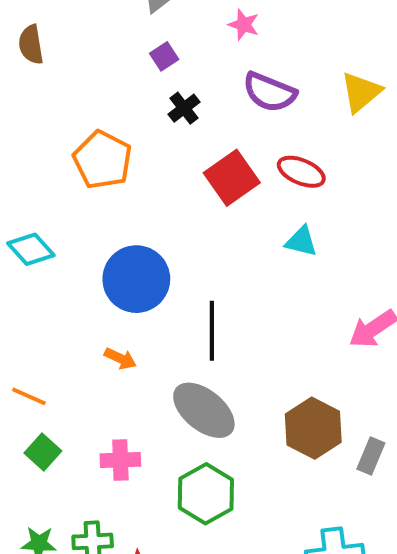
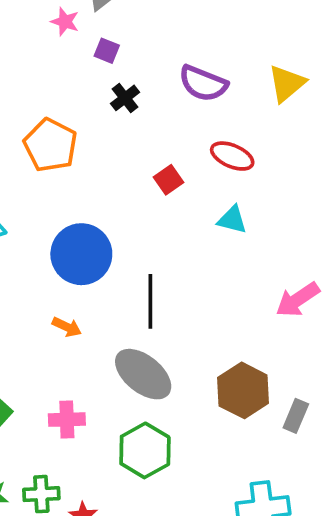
pink star: (244, 25) -> (65, 22), moved
purple square: (164, 56) -> (107, 51), turned -35
red square: (232, 178) -> (169, 180), moved, size x0.6

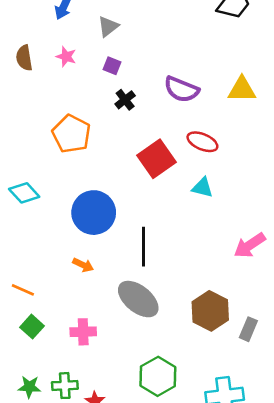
pink star: (65, 22) -> (66, 57), moved
yellow triangle: (287, 83) -> (242, 89), turned 40
red square: (169, 180) -> (157, 159), size x1.8
green hexagon: (145, 450) -> (158, 376), moved

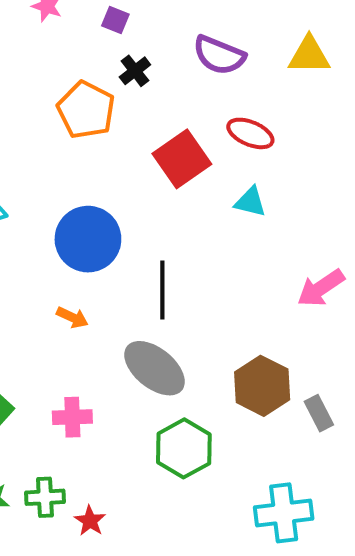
orange pentagon: (71, 134) -> (86, 110), moved
gray rectangle: (248, 329) -> (319, 413), turned -50
green hexagon: (158, 376) -> (184, 448), moved

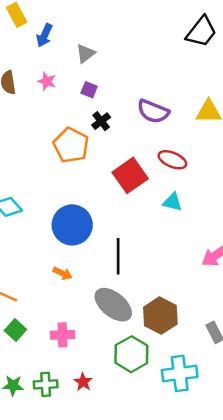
brown hexagon: (262, 386) -> (160, 316), moved
cyan cross: (284, 513) -> (180, 373), moved
red star: (90, 521) -> (83, 382), moved

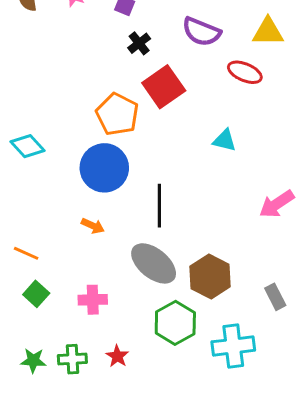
orange pentagon: (71, 145) -> (117, 114), moved
red ellipse: (172, 160) -> (245, 72), moved
red square: (130, 175) -> (164, 87), moved

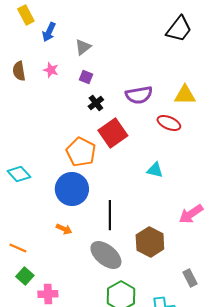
purple semicircle: (201, 32) -> (139, 95), turned -32
brown hexagon: (210, 277) -> (150, 242), moved
pink cross: (93, 300) -> (48, 294), moved

